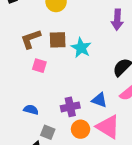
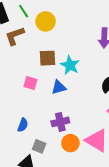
brown L-shape: (31, 39) -> (15, 36), moved
blue triangle: (99, 100) -> (59, 87), moved, turned -35
blue semicircle: (31, 110) -> (23, 125), turned 96

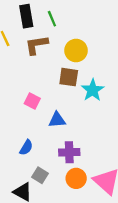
yellow circle: (46, 21) -> (76, 51), moved
pink square: (30, 83) -> (32, 101), moved
blue triangle: (59, 87) -> (57, 120), moved

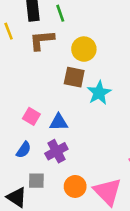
pink square: (32, 101) -> (31, 116), moved
purple cross: (69, 152) -> (56, 151), moved, turned -30
gray square: (40, 175) -> (36, 181), turned -35

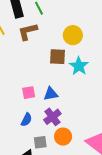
yellow circle: (84, 49) -> (73, 35), moved
pink square: (31, 116) -> (29, 93), turned -32
orange circle: (75, 186) -> (63, 137), moved

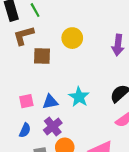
brown square: (58, 57) -> (42, 56), moved
cyan star: (79, 66) -> (79, 97), moved

